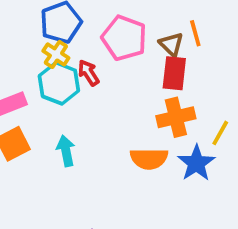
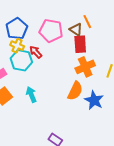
orange semicircle: (149, 159) -> (75, 91), turned -54
blue star: (196, 163) -> (94, 100), moved

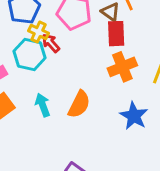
yellow cross: (17, 46) -> (39, 32), moved
orange semicircle: (75, 91) -> (79, 104), moved

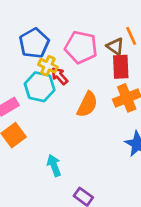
orange semicircle: (79, 104) -> (87, 104), moved
cyan arrow: (43, 105) -> (54, 166), moved

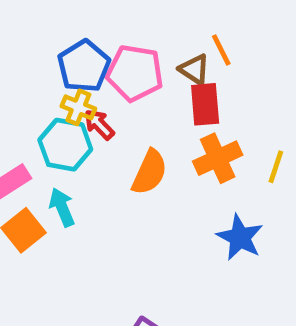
blue pentagon: (34, 43) -> (84, 66), moved
cyan arrow: (54, 166) -> (62, 207), moved

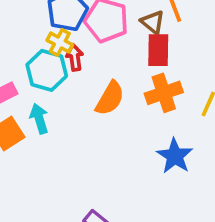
red arrow: (99, 124) -> (75, 57), turned 30

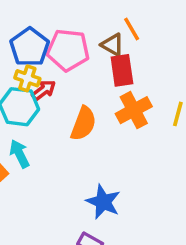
red arrow: (75, 57) -> (44, 90), turned 70
blue star: (175, 156) -> (103, 202), moved

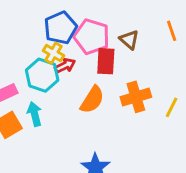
orange line: (132, 29) -> (172, 31), moved
red rectangle: (122, 70) -> (106, 61), moved

